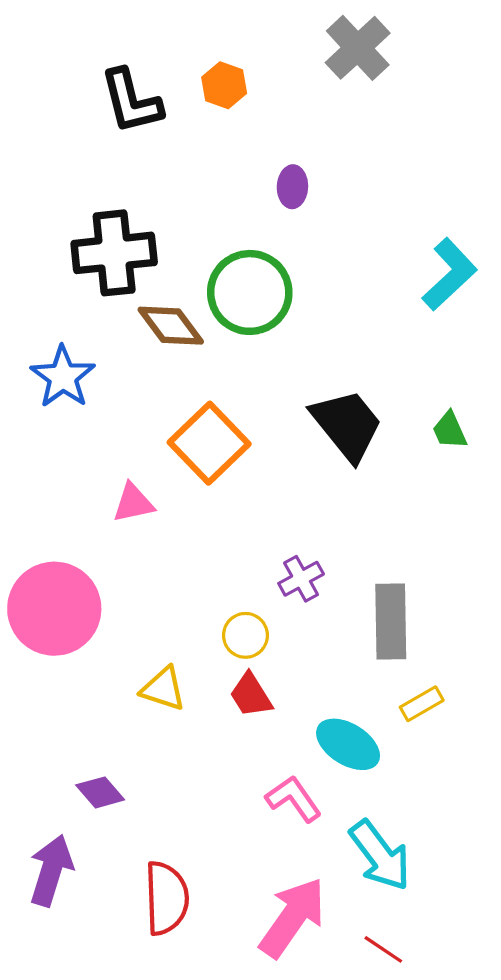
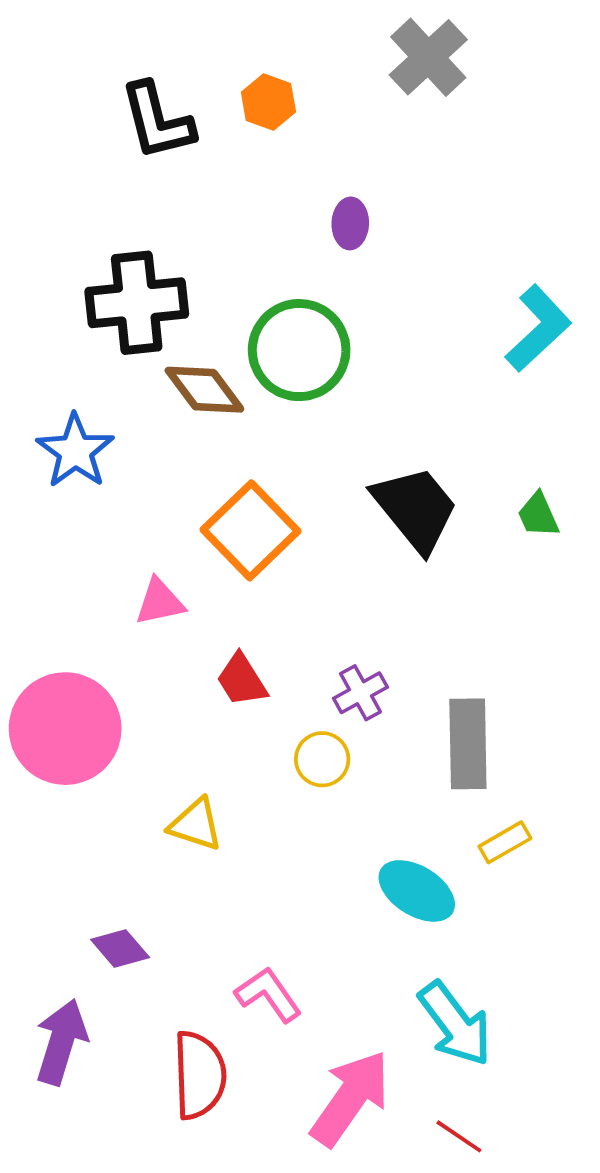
yellow circle: (245, 635) -> (322, 759), moved
red trapezoid: (251, 695) -> (242, 680), moved
pink L-shape: (294, 799) -> (268, 995), moved

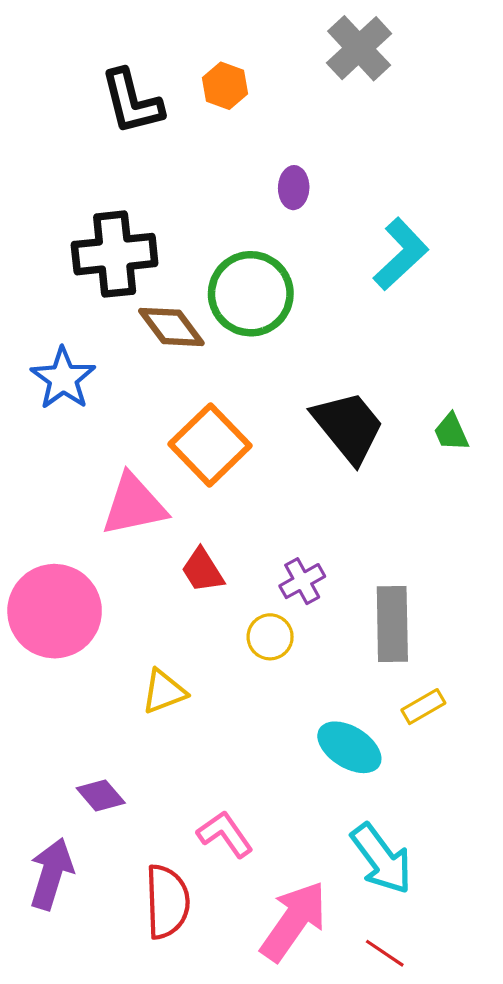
cyan L-shape: (538, 328) -> (401, 254), moved
pink triangle: (160, 602) -> (134, 505), size x1.6
yellow triangle: (196, 824) -> (164, 692), turned -39

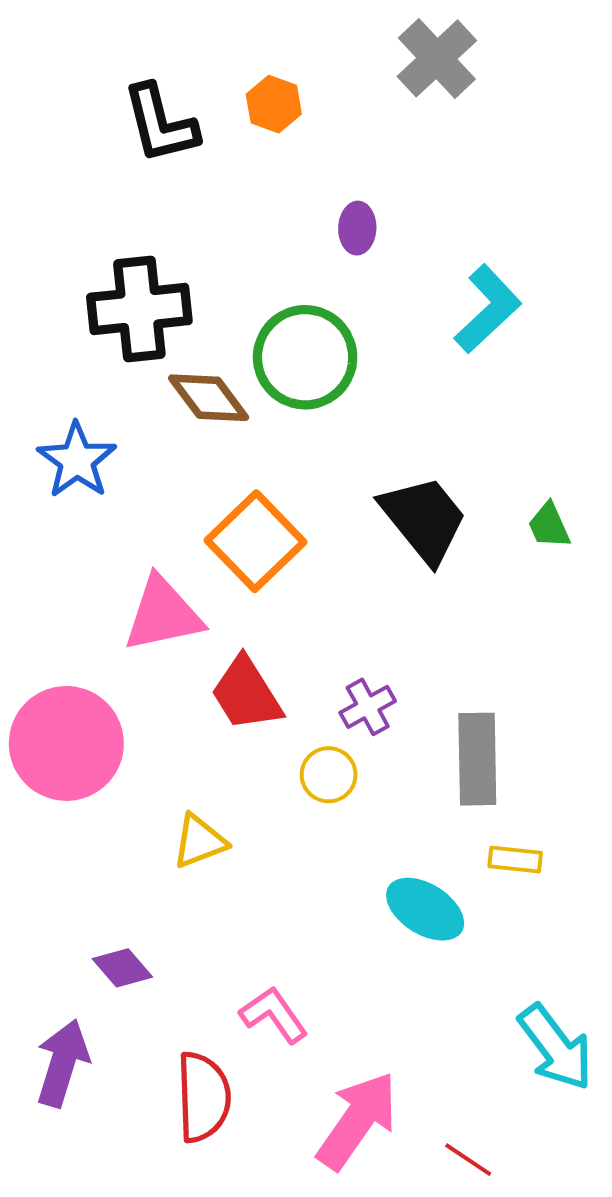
red trapezoid: (203, 570) -> (246, 694), size x1.4
yellow rectangle: (423, 707) -> (515, 860), turned 36
cyan arrow: (382, 859) -> (556, 1047), moved

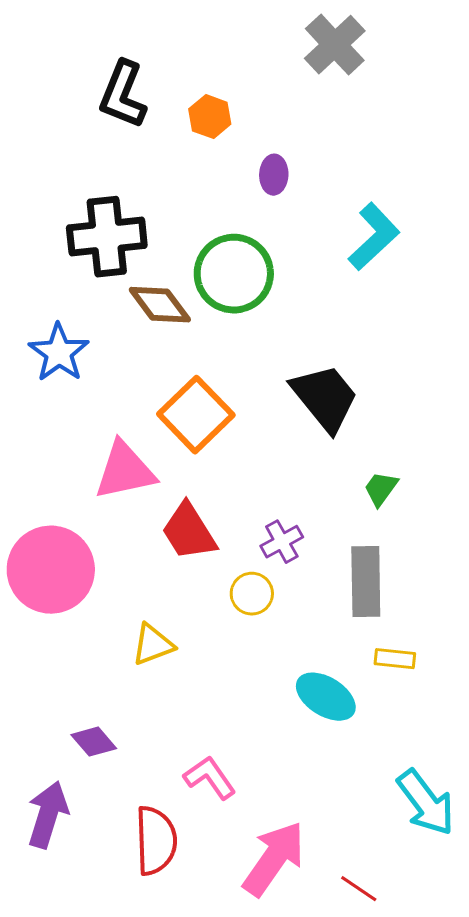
orange hexagon: (274, 104) -> (210, 117), moved
black L-shape: (160, 124) -> (123, 95), turned 36
green trapezoid: (549, 526) -> (381, 489), moved, turned 60

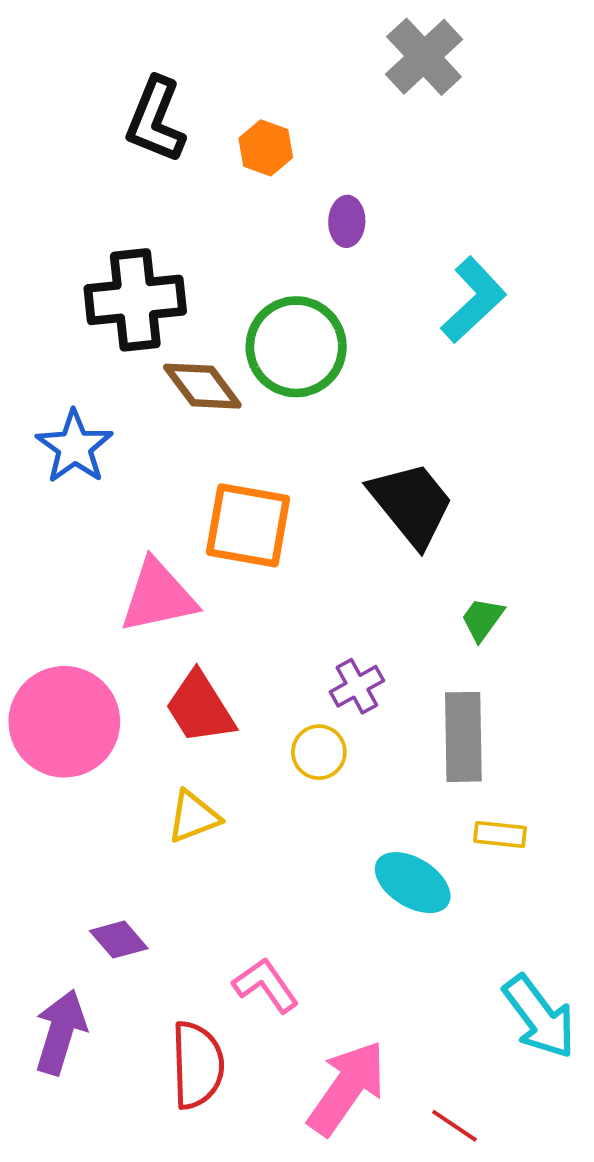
orange square: (196, 415) -> (248, 525), turned -36
red trapezoid: (189, 532) -> (200, 708), moved

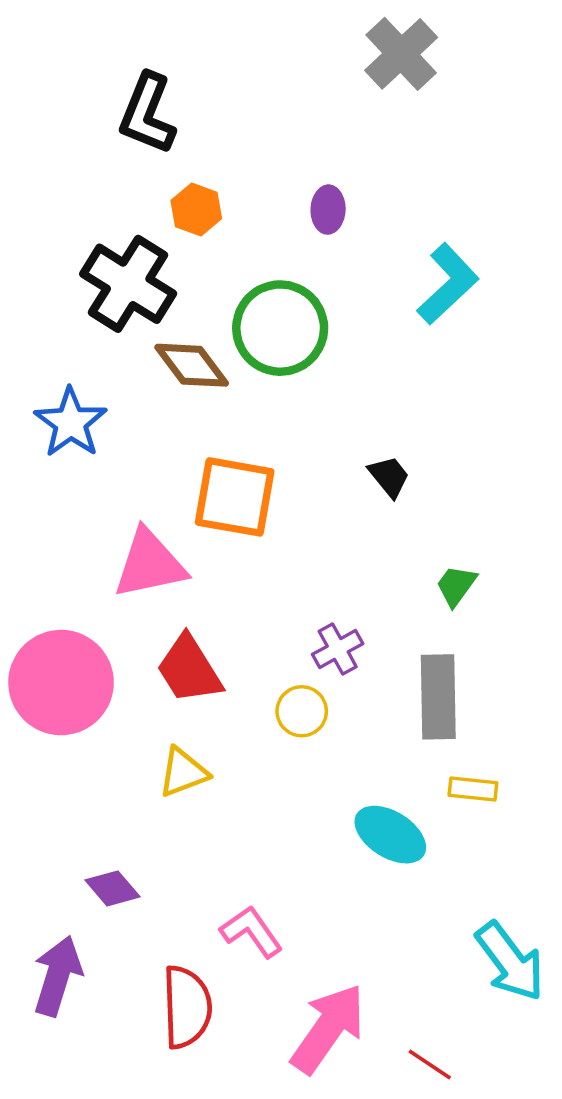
orange hexagon: (266, 148) -> (196, 210), moved
black cross: (135, 300) -> (128, 284), turned 38
black trapezoid: (411, 504) -> (389, 477), size x0.5

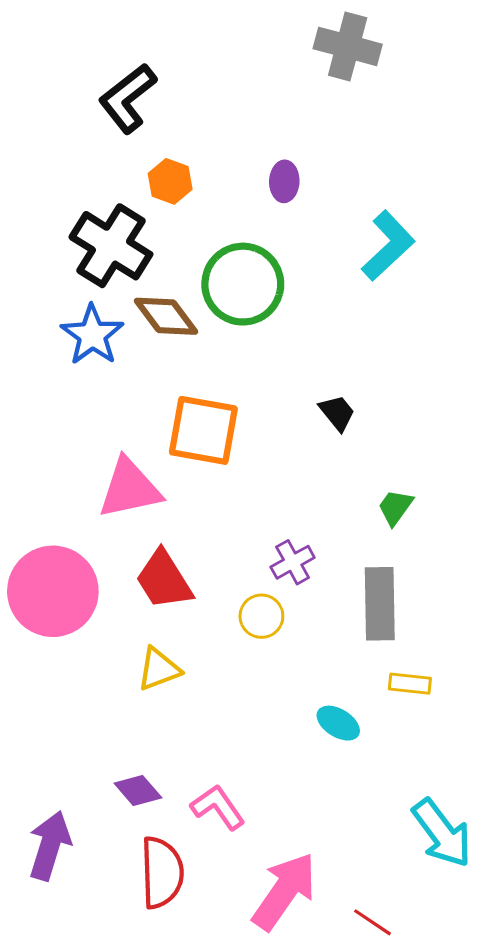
gray cross: (401, 54) -> (348, 46), turned -32
black L-shape: (147, 114) -> (128, 98), turned 30
blue star: (71, 423) -> (92, 335), moved
cyan ellipse: (390, 835) -> (338, 723), size x0.7
purple diamond: (113, 888) -> (138, 791), moved

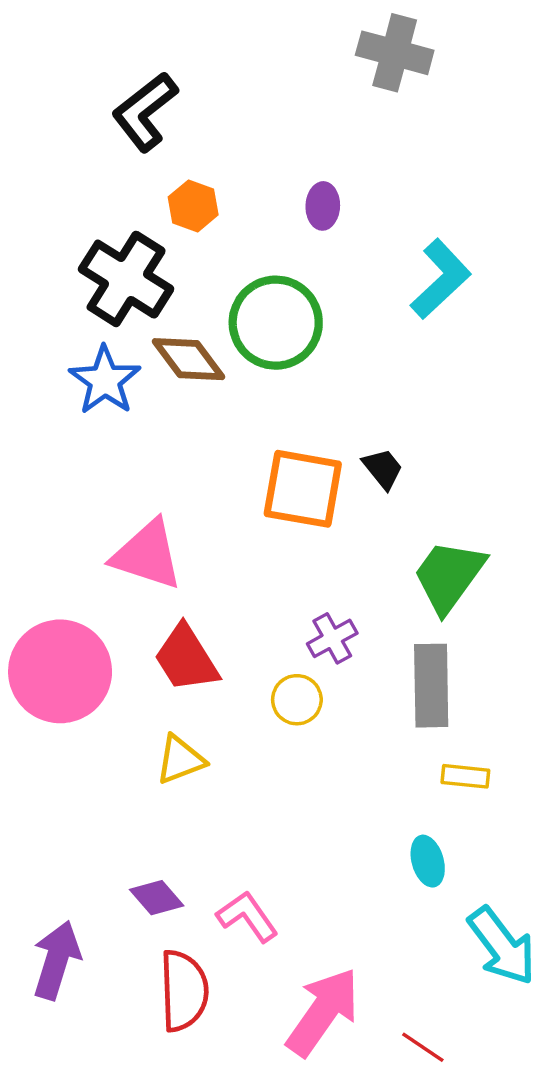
orange square: (203, 430) -> (303, 489), moved
pink triangle: (130, 489) -> (147, 555), turned 30
green trapezoid: (395, 507) -> (449, 576), size x1.8
cyan ellipse: (338, 723) -> (428, 861), moved, turned 42

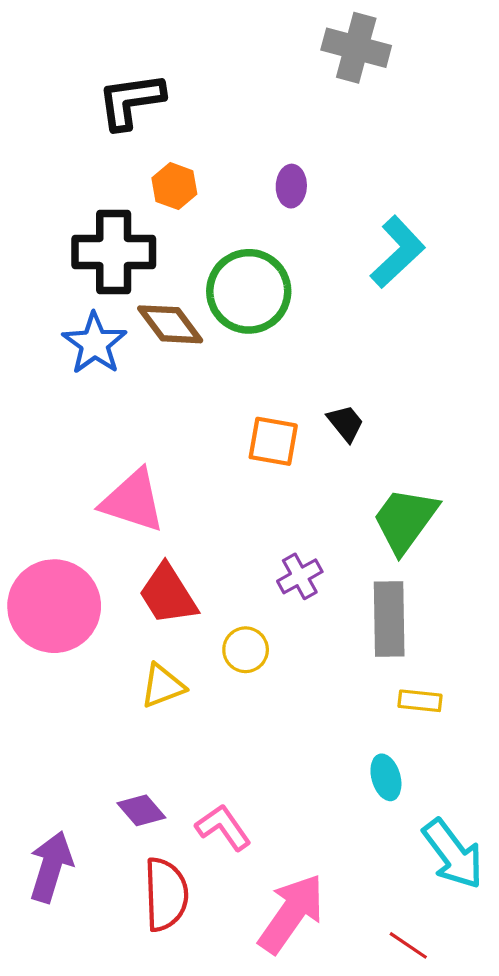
black L-shape: (145, 112) -> (131, 101), turned 30
black cross: (126, 279) -> (114, 252), turned -32
orange square: (303, 489) -> (273, 441), size x0.7
yellow circle: (297, 700) -> (246, 650), moved
red line: (423, 1047) -> (408, 945), moved

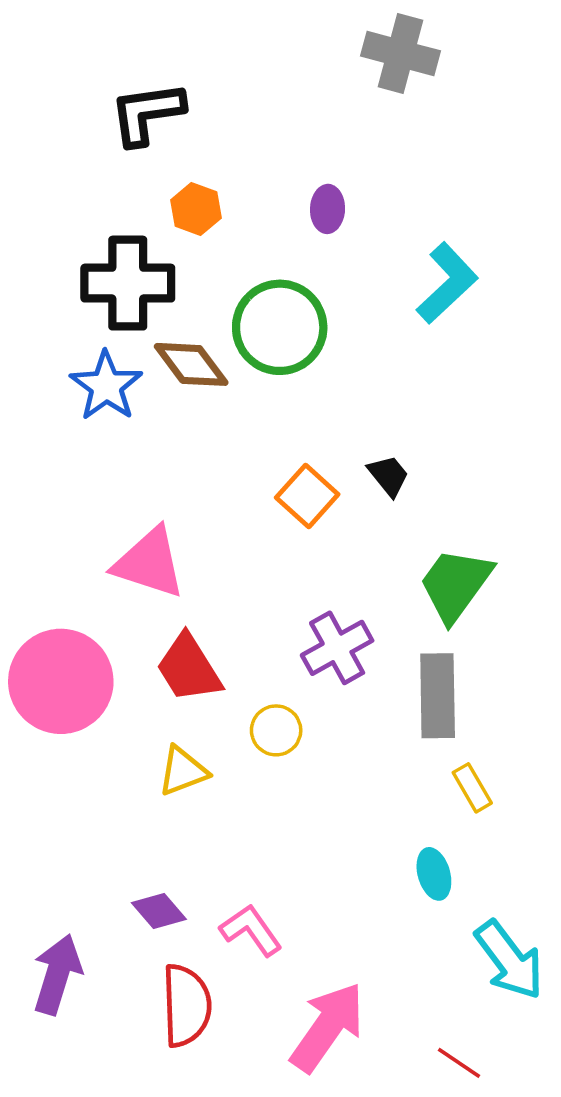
orange square: (273, 441) -> (307, 496), turned 32
purple cross: (300, 576) -> (337, 648), size x1.4
yellow rectangle: (420, 701) -> (472, 788), turned 54

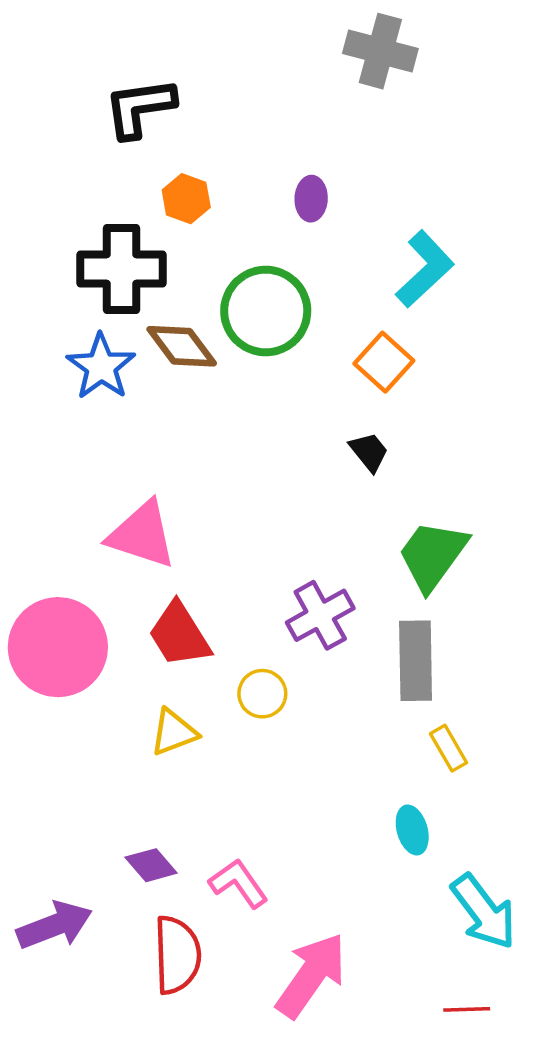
orange square: (307, 496) -> (384, 362), moved
purple arrow: (57, 974) -> (55, 925), turned 52
red line: (459, 1063) -> (467, 1009), moved, turned -36

